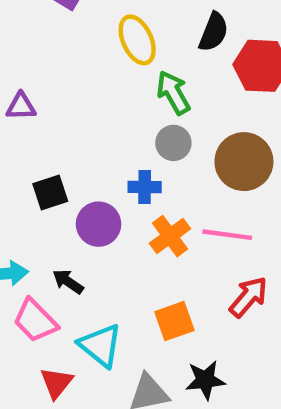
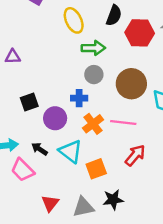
green arrow: (173, 93) -> (93, 48), turned 120
cyan triangle: (100, 345) -> (71, 151), moved
red triangle: (57, 383) -> (50, 203), moved

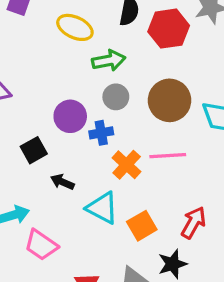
yellow ellipse: (74, 20) -> (75, 27), turned -30
purple circle: (55, 118) -> (70, 116), moved
black arrow: (39, 149) -> (62, 182), moved
red arrow: (135, 155) -> (193, 223), moved

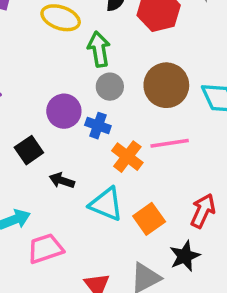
green arrow: (109, 61) -> (99, 49), turned -84
blue cross: (101, 133) -> (98, 126), turned 35
pink trapezoid: (41, 245) -> (45, 249), turned 132

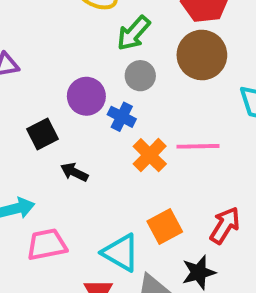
green arrow: (99, 49) -> (134, 33), turned -136
brown circle: (166, 85) -> (202, 55), moved
cyan triangle: (106, 204) -> (121, 253), moved

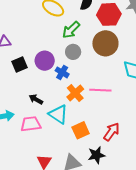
black square: (43, 134) -> (19, 64), moved
pink trapezoid: (47, 245) -> (31, 124), moved
cyan triangle: (121, 253) -> (58, 114), moved

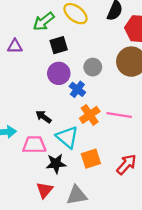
green arrow: (71, 30) -> (44, 21), moved
black square: (19, 64) -> (59, 45), moved
black star: (96, 155) -> (56, 164), moved

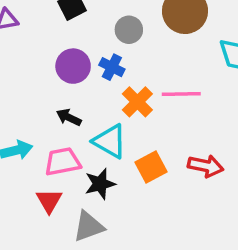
purple circle: (59, 73) -> (73, 66), moved
red arrow: (126, 164) -> (206, 166), turned 70
red triangle: (45, 190) -> (49, 201), moved
gray triangle: (77, 195) -> (89, 226), moved

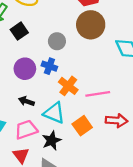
pink line: (181, 94) -> (98, 94), moved

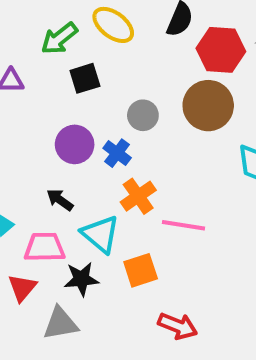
red arrow: (116, 121) -> (178, 326), moved

